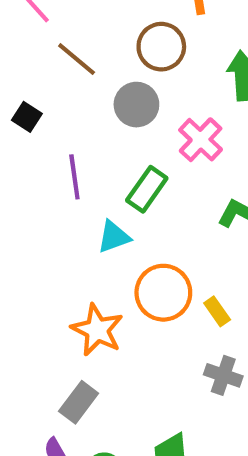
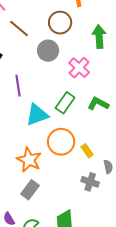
green rectangle: (147, 189) -> (65, 103), moved
cyan triangle: (114, 237) -> (37, 115), size x1.4
gray rectangle: (79, 402) -> (30, 190), moved

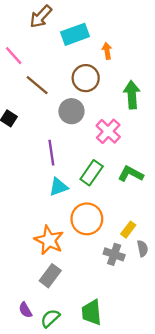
purple line: (18, 86) -> (51, 153), moved
cyan triangle: (37, 115) -> (58, 187), size x0.7
yellow rectangle: (87, 151) -> (128, 230), moved, turned 72
gray cross: (90, 182) -> (114, 254), moved

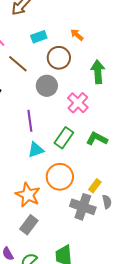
cyan rectangle: (75, 34) -> (39, 37), moved, size x0.7
orange arrow: (107, 51) -> (77, 35), turned -40
gray cross: (114, 254) -> (83, 207), size x1.4

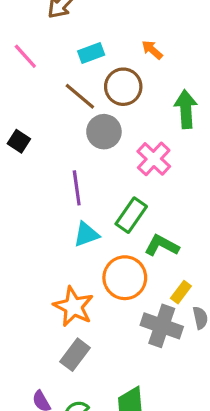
brown line: (18, 64) -> (80, 96), moved
green L-shape: (97, 139) -> (162, 246), moved

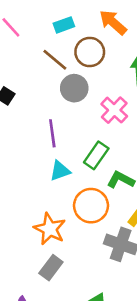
orange arrow: (152, 50) -> (113, 22), size x1.6

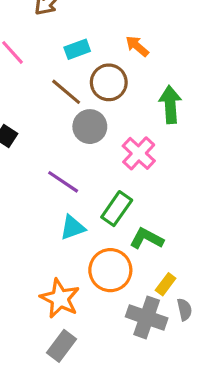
orange arrow: (113, 22) -> (137, 46), size x0.7
purple line: (52, 133) -> (63, 182), turned -48

